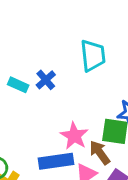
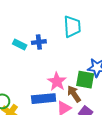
blue cross: (46, 80) -> (39, 42), turned 32

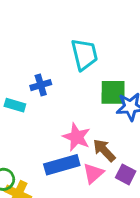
cyan rectangle: (20, 45) -> (15, 105), moved
green square: (85, 80) -> (113, 92), moved

